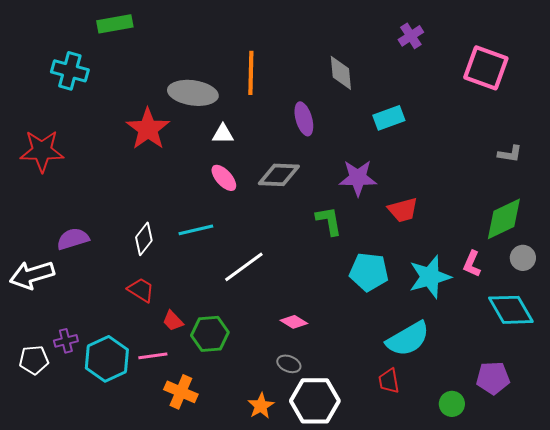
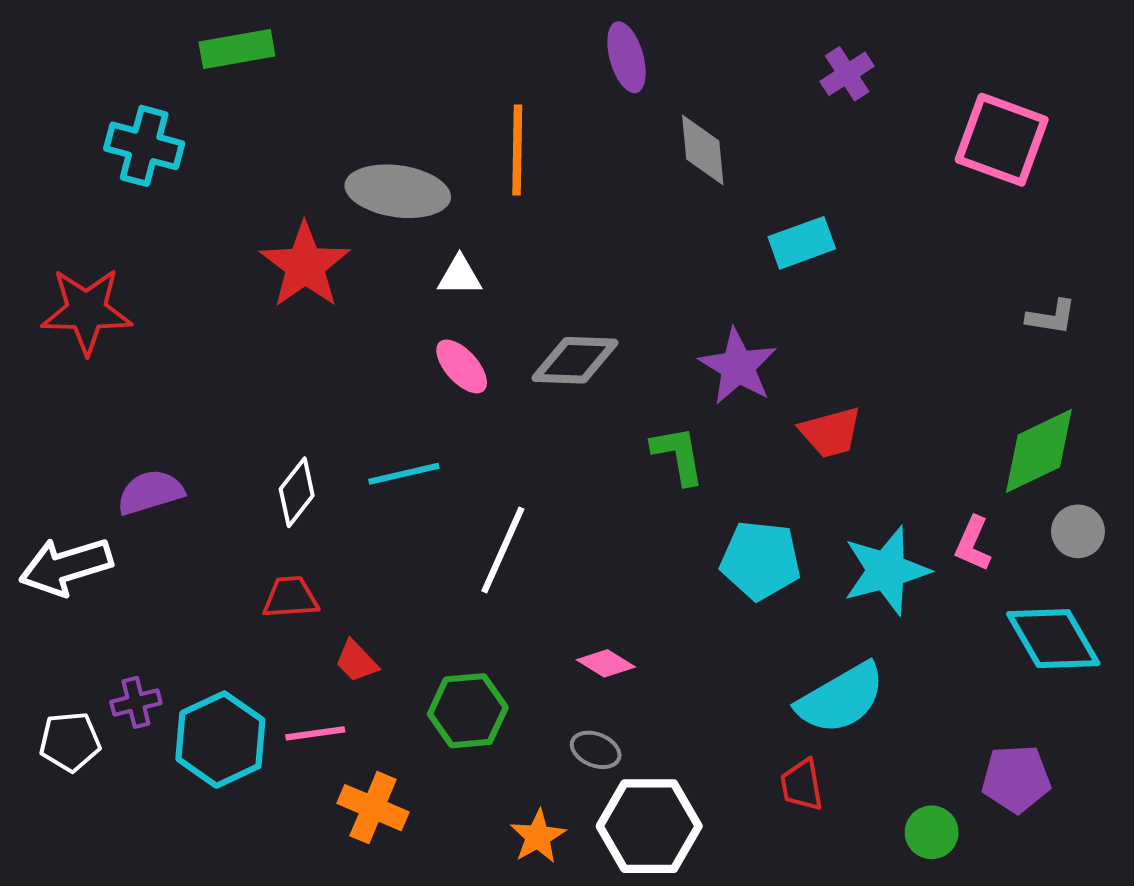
purple ellipse: (304, 119) -> (627, 57), moved
purple star: (358, 178) -> (738, 366), turned 30
white line: (244, 267) -> (503, 550), turned -30
red trapezoid: (141, 290) -> (291, 597), turned -36
green hexagon: (210, 334) -> (468, 711), moved

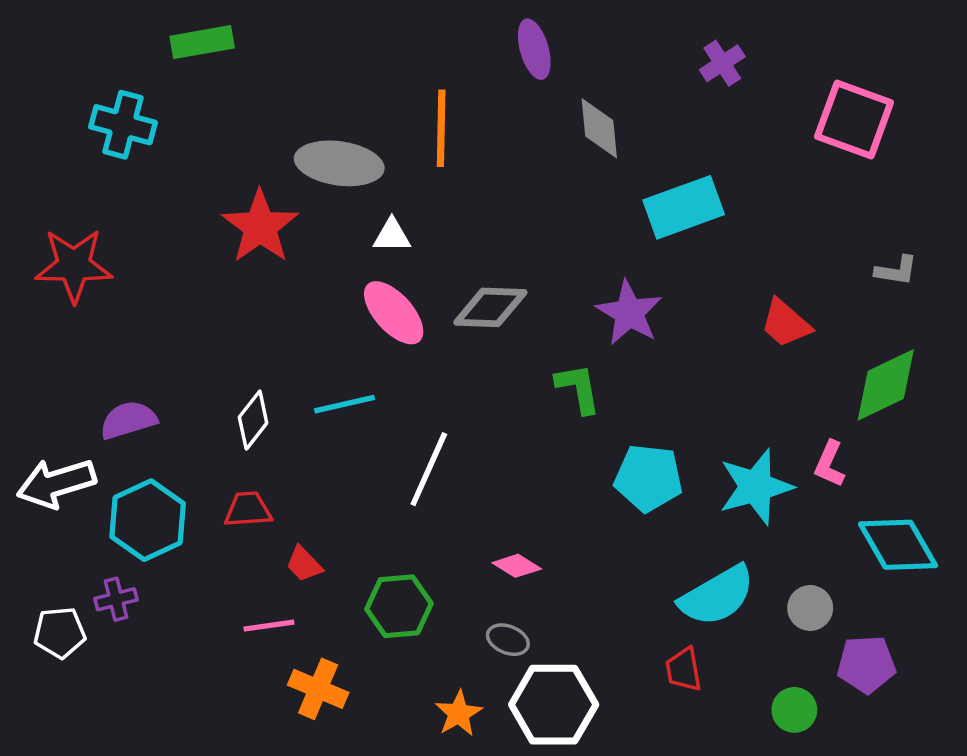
cyan rectangle: (802, 243) -> (684, 207), size x1.4
pink ellipse: (462, 366) -> (394, 313), size x1.4
red trapezoid: (831, 432) -> (786, 323), moved, turned 56
gray circle: (1078, 531) -> (810, 608), moved
cyan hexagon: (220, 740) -> (148, 520), moved

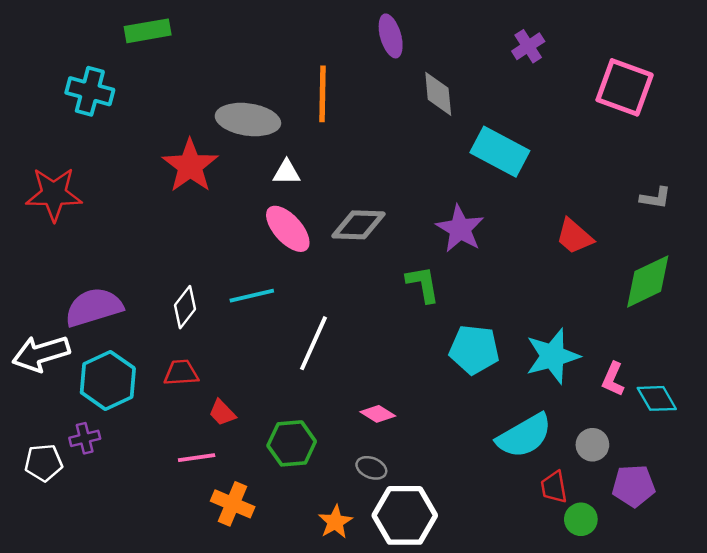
cyan rectangle: (684, 207) -> (500, 152), turned 48
purple semicircle: (128, 420) -> (94, 307), size x1.4
pink L-shape: (829, 464) -> (613, 379), moved
cyan diamond: (898, 545) -> (657, 398), size x0.7
red trapezoid: (684, 669) -> (554, 487), moved

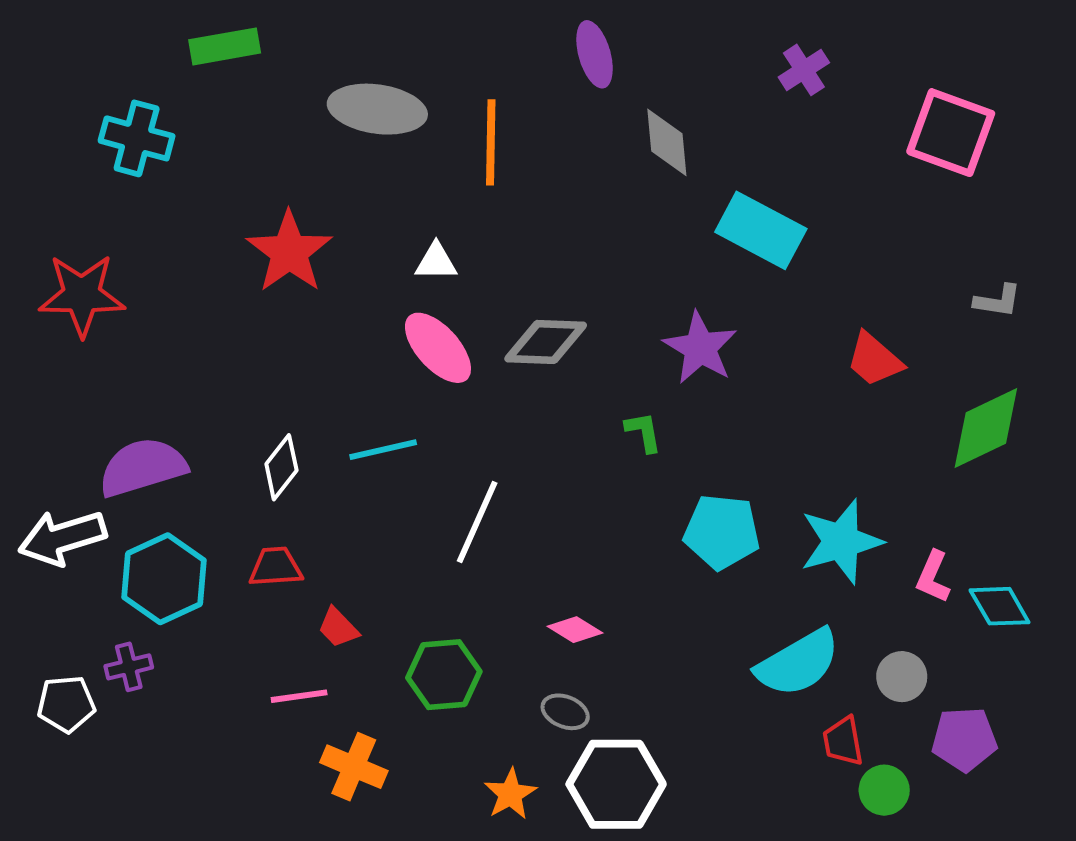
gray ellipse: (248, 120) -> (377, 109), moved
green L-shape: (423, 284) -> (643, 432), size x0.7

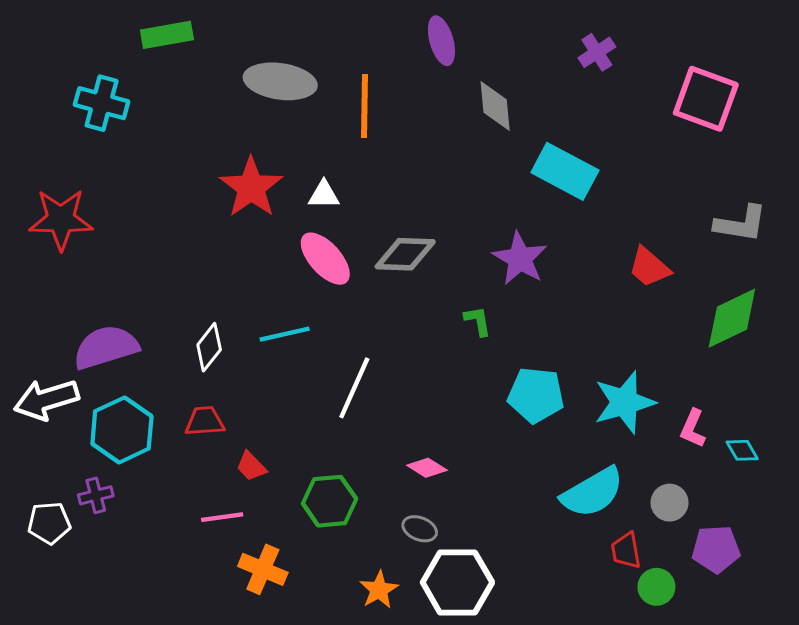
red star: (289, 252) -> (251, 187), moved
gray L-shape: (998, 301) -> (741, 224), size x1.5
cyan diamond: (1000, 606) -> (742, 450), size x0.7

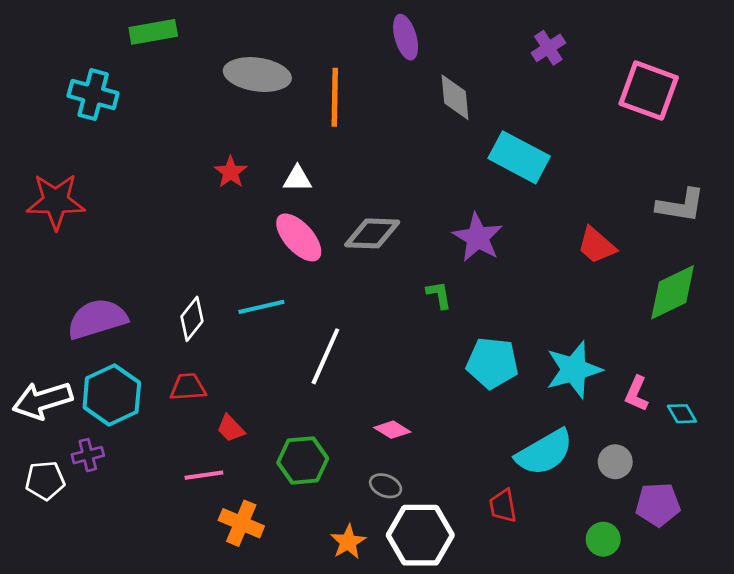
red star: (251, 187) -> (231, 172), size x0.6
white arrow: (46, 399) -> (42, 400), moved
red trapezoid: (626, 551) -> (503, 506), moved

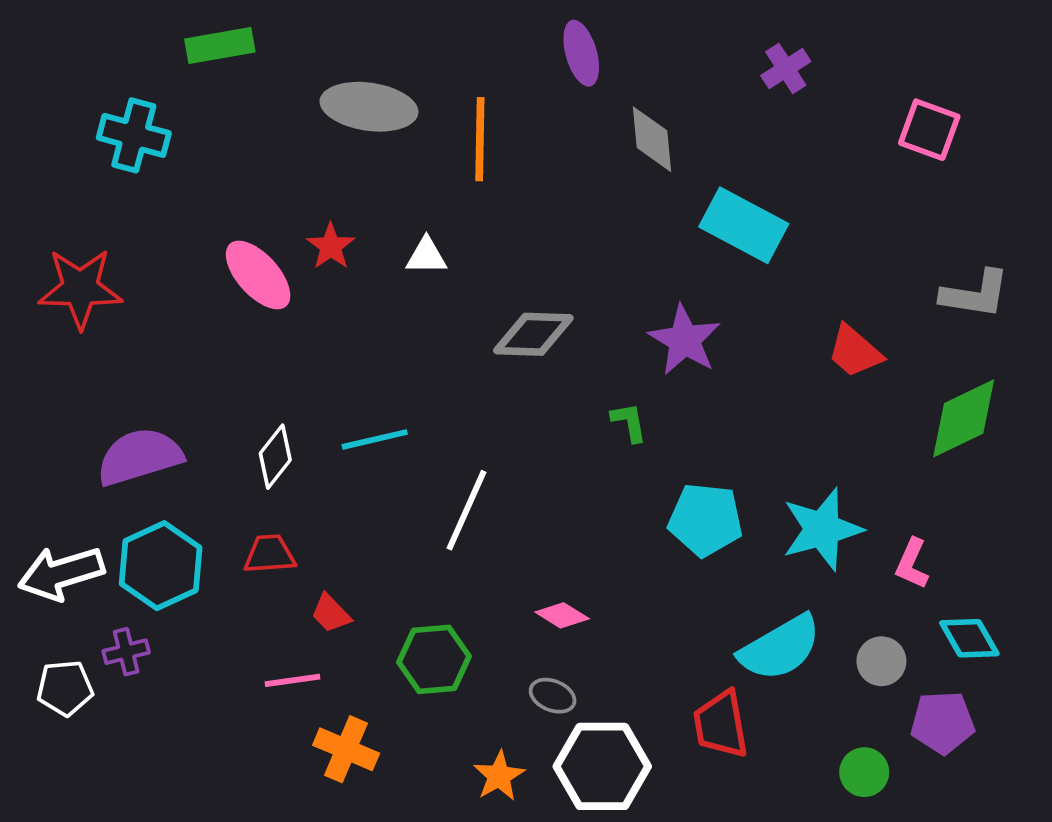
pink square: (649, 91) -> (929, 130), size x0.7
pink ellipse: (299, 237) -> (258, 275), moved
cyan diamond: (682, 414) -> (969, 638), moved, size x1.4
red trapezoid: (503, 506) -> (721, 724), size x1.4

